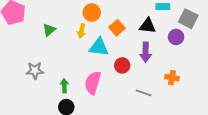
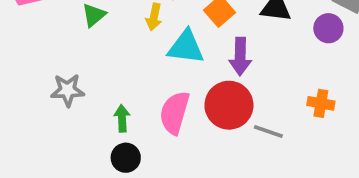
purple arrow: (146, 52) -> (240, 56), moved
red circle: (122, 65) -> (229, 105), moved, size x1.6

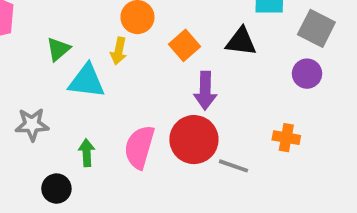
purple circle: (328, 28) -> (307, 74), moved
cyan triangle: (186, 47) -> (87, 81), moved
black circle: (126, 158) -> (56, 189), moved

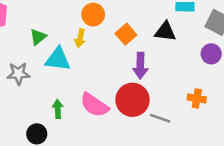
gray star: (32, 124) -> (18, 74), moved
pink semicircle: (139, 147) -> (94, 105), turned -72

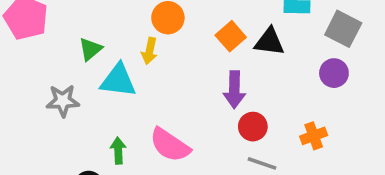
orange square: (126, 34) -> (231, 36), moved
orange cross: (197, 98) -> (314, 136), turned -30
red circle: (133, 100) -> (253, 127), moved, size x0.6

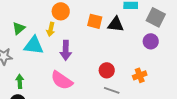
orange square: (231, 36) -> (95, 21), turned -35
purple arrow: (234, 90) -> (66, 50), moved
green arrow: (118, 151) -> (20, 81), moved

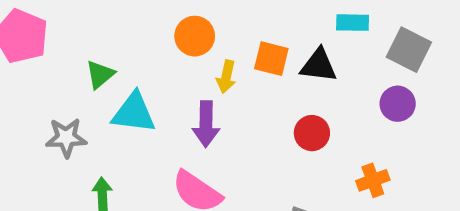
yellow arrow: (51, 29) -> (226, 77), moved
red circle: (107, 70) -> (312, 133), moved

